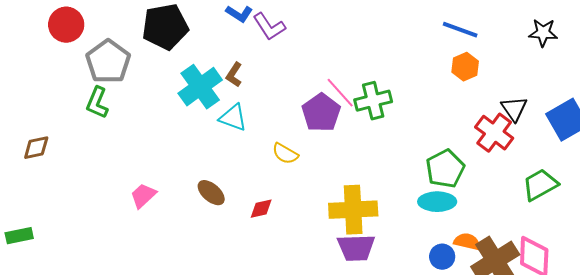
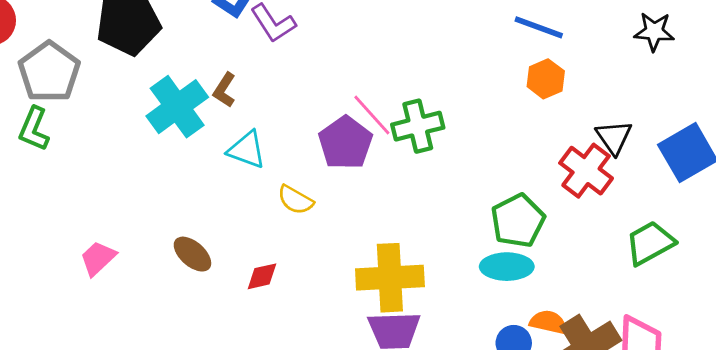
cyan triangle: (233, 118) -> (247, 150), moved

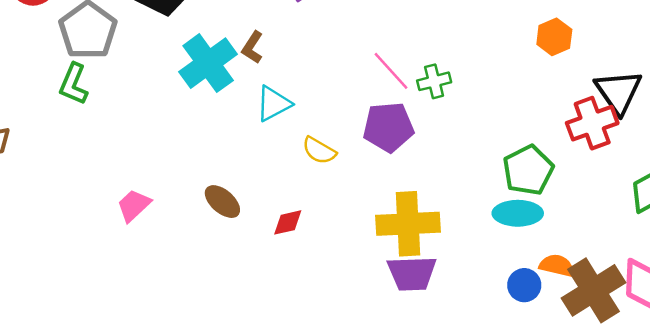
green cross: (418, 126) -> (434, 81), size x0.7
black triangle: (614, 137) -> (618, 92), size x1.4
purple pentagon: (345, 143) -> (388, 127), moved, turned 30
cyan triangle: (247, 150) -> (273, 104), turned -48
red cross: (586, 171) -> (592, 123), turned 33

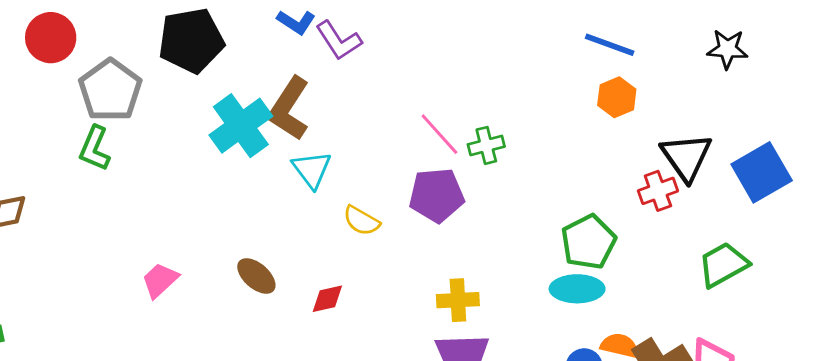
brown L-shape: (253, 47) -> (289, 109), size x1.8
cyan triangle: (273, 104) -> (312, 170), turned -39
red cross: (592, 123) -> (658, 191), size x0.7
yellow cross: (408, 224) -> (458, 300), size x0.6

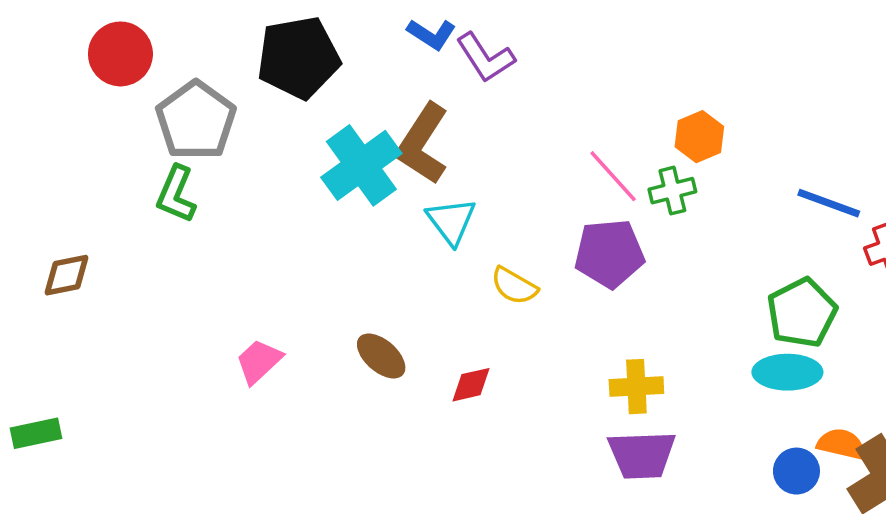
blue line: (610, 45) -> (829, 203), moved
orange hexagon: (617, 97) -> (699, 137), moved

